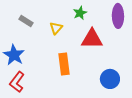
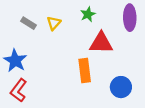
yellow triangle: (56, 28) -> (54, 23), moved
orange rectangle: (64, 64) -> (85, 70), moved

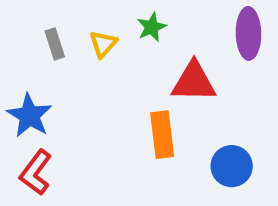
green star: (88, 14) -> (152, 27), moved
gray rectangle: (28, 23) -> (55, 44), turned 40

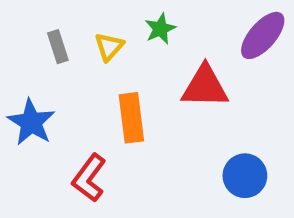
purple ellipse: (248, 33) -> (263, 35), turned 42
orange rectangle: (162, 135) -> (131, 118), moved
red L-shape: (36, 172) -> (89, 178), moved

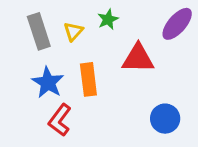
gray rectangle: (58, 47) -> (39, 31), size x1.6
blue star: (31, 122) -> (48, 82), moved

